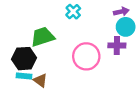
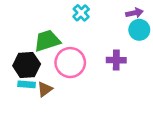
purple cross: (117, 45) -> (116, 60), moved
pink circle: (86, 56) -> (70, 63), moved
brown triangle: (40, 80) -> (45, 89), turned 48

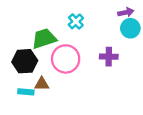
cyan cross: (81, 13) -> (76, 21), moved
cyan rectangle: (27, 84) -> (26, 92), moved
brown triangle: (45, 89) -> (42, 84), turned 35

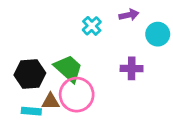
purple arrow: (126, 12) -> (129, 15), moved
green trapezoid: (44, 38) -> (68, 68), moved, turned 60
pink circle: (66, 59) -> (77, 95), moved

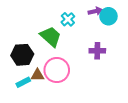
cyan circle: (158, 34) -> (108, 16), moved
green trapezoid: (68, 68) -> (51, 37), moved
cyan rectangle: (31, 111) -> (23, 82), turned -32

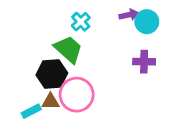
cyan cross: (68, 19) -> (81, 22), moved
purple cross: (97, 51) -> (144, 62), moved
black hexagon: (22, 55) -> (52, 74), moved

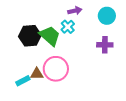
purple arrow: (129, 15) -> (75, 11), moved
cyan cross: (81, 22) -> (68, 27), moved
black hexagon: (52, 74) -> (30, 36), moved

